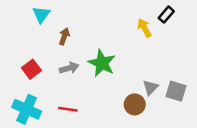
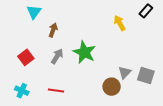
black rectangle: (166, 15) -> (146, 11), moved
gray arrow: (69, 68) -> (57, 56), turned -42
cyan cross: (27, 109) -> (22, 91), size x0.6

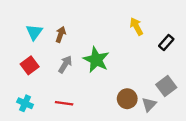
black rectangle: (146, 11) -> (166, 42), moved
cyan triangle: (34, 12) -> (34, 32), moved
gray triangle: (125, 72) -> (149, 104), moved
gray square: (146, 75) -> (166, 86), turned 36

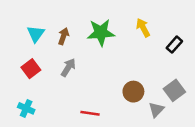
green star: (96, 60) -> (101, 33), moved, turned -30
brown circle: (127, 99) -> (133, 92), moved
red line: (64, 103) -> (90, 113), moved

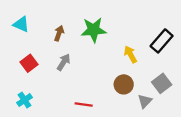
yellow arrow: (143, 28) -> (130, 54), moved
cyan triangle: (36, 34) -> (21, 24), moved, turned -42
black rectangle: (174, 45) -> (162, 41), size x1.5
cyan cross: (26, 108) -> (25, 100), turned 32

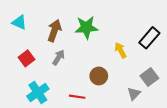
brown arrow: (59, 33) -> (54, 31), size x1.5
brown circle: (124, 84) -> (99, 76), moved
cyan cross: (25, 100) -> (38, 93), moved, size x1.5

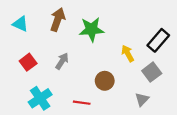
brown arrow: (54, 31) -> (58, 20), moved
gray square: (149, 77) -> (152, 72), moved

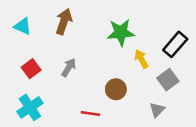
green star: (92, 29) -> (121, 32), moved
cyan cross: (40, 98) -> (30, 107), moved

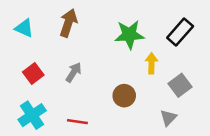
black rectangle: (175, 44) -> (180, 32), moved
yellow arrow: (141, 59) -> (151, 63), turned 30
red line: (90, 113) -> (77, 122), moved

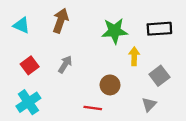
black rectangle: (180, 32) -> (159, 29), turned 45
red line: (77, 122) -> (93, 108), moved

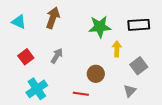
cyan cross: (28, 102) -> (37, 89), moved

